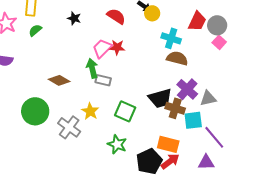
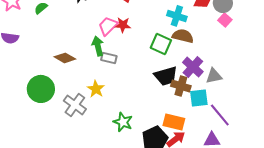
green square: (125, 111) -> (161, 44), moved

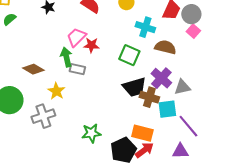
red star: (123, 25) -> (91, 45), moved
brown semicircle: (183, 36) -> (165, 47), moved
yellow star: (96, 89) -> (56, 91), moved
gray cross: (75, 105) -> (43, 116), turned 35
green star: (123, 122) -> (91, 133), turned -30

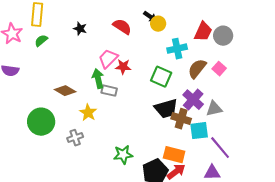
cyan cross: (145, 27) -> (177, 49), turned -30
pink square: (193, 31) -> (219, 69), moved
brown semicircle: (165, 47) -> (197, 69), turned -65
gray cross: (43, 116) -> (75, 138), size x0.7

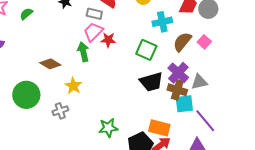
gray rectangle: (109, 91) -> (94, 14), moved
brown cross: (181, 119) -> (177, 90), moved

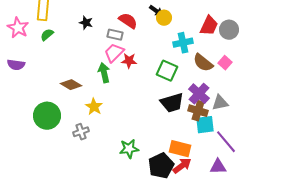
brown semicircle: (182, 42) -> (203, 63), turned -90

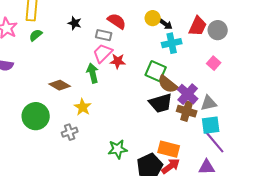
black arrow: (156, 11) -> (166, 24), moved
brown semicircle: (203, 63) -> (168, 84), moved
cyan square: (205, 125) -> (211, 125), moved

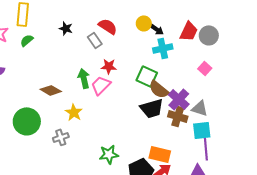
gray rectangle: (104, 35) -> (95, 40), turned 42
pink trapezoid: (103, 53) -> (101, 85), moved
gray triangle: (209, 103) -> (200, 108), turned 30
purple line: (215, 142) -> (206, 147), turned 35

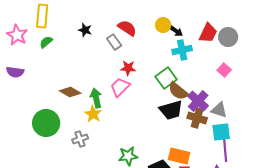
green square: (147, 76) -> (166, 78), turned 30
green arrow: (84, 78) -> (96, 98), moved

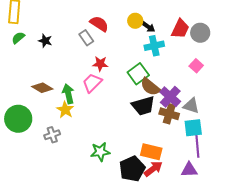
black star: (85, 30) -> (45, 41), moved

